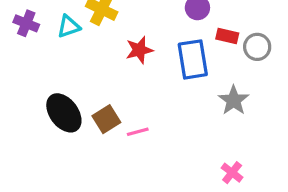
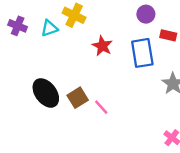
red star: (139, 50) -> (102, 46), turned -30
pink line: (138, 132) -> (101, 107), turned 63

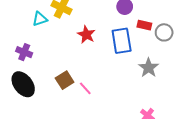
purple cross: (18, 26) -> (24, 52), moved
black ellipse: (46, 93) -> (23, 84), moved

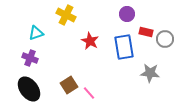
cyan triangle: (40, 19) -> (36, 33), moved
gray star: (149, 68) -> (150, 73), turned -30

